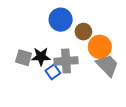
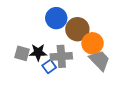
brown circle: (83, 32) -> (77, 29), size x1.5

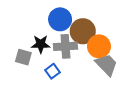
black star: (38, 52) -> (41, 44), moved
gray cross: (61, 56) -> (65, 46), moved

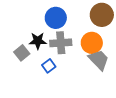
brown circle: (83, 31) -> (102, 15), moved
gray square: (23, 57) -> (22, 53), turned 35

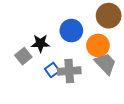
blue circle: (56, 18) -> (71, 31), moved
gray cross: (61, 43) -> (69, 71), moved

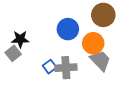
black star: (40, 43) -> (20, 39), moved
gray square: (23, 56) -> (13, 53), moved

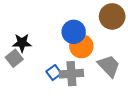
orange circle: (93, 43) -> (81, 46), moved

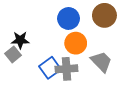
blue circle: (74, 32) -> (69, 18), moved
blue square: (54, 73) -> (50, 68), size x1.5

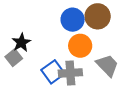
brown circle: (104, 15) -> (98, 16), moved
black star: (20, 40) -> (21, 42), turned -30

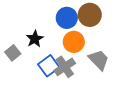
black star: (21, 42) -> (35, 39), moved
gray cross: (70, 73) -> (65, 67), turned -30

